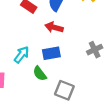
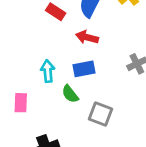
cyan arrow: (22, 55) -> (48, 71), turned -42

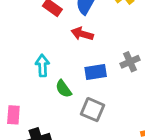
blue rectangle: (84, 69) -> (96, 72), moved
pink rectangle: (21, 103) -> (13, 115), moved

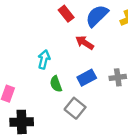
blue rectangle: (96, 72) -> (87, 78), turned -36

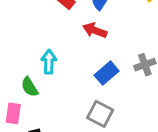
green semicircle: (56, 84) -> (30, 87), moved

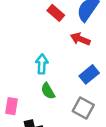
green semicircle: (30, 87) -> (48, 91), moved

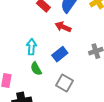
blue rectangle: (89, 74) -> (60, 54), moved

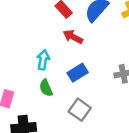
red arrow: (63, 27) -> (73, 37), moved

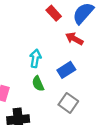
red arrow: (73, 37) -> (74, 39), moved

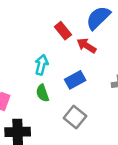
red rectangle: (54, 13) -> (63, 31), moved

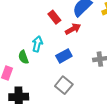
red arrow: (86, 46) -> (73, 29), turned 119
green semicircle: (42, 93) -> (23, 57), moved

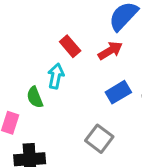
red rectangle: (54, 17) -> (70, 46), moved
blue rectangle: (64, 56) -> (118, 92), moved

